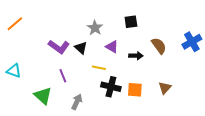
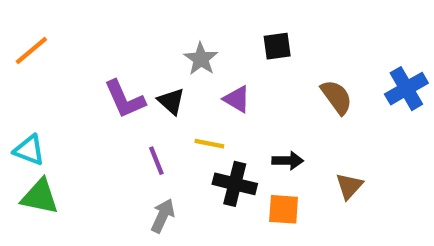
purple L-shape: (59, 47) -> (125, 99), turned 30
black arrow: (136, 56) -> (288, 161), moved
purple line: (63, 76) -> (156, 161), moved
orange square: (135, 90) -> (284, 209), moved
green triangle: (43, 96) -> (40, 197), moved, turned -30

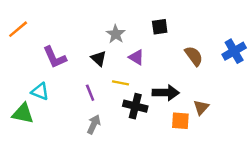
purple L-shape: (125, 99) -> (55, 57), moved
cyan triangle: (29, 150) -> (40, 91), moved
black arrow: (288, 161) -> (166, 93), size x1.5
orange square: (284, 209) -> (180, 121), moved

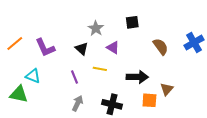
orange line: (18, 29) -> (15, 44), moved
black cross: (135, 106) -> (112, 104), moved

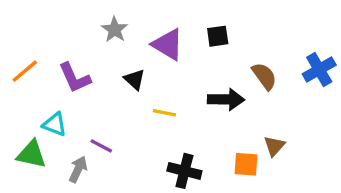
gray star: (96, 28) -> (115, 30), moved
purple triangle: (113, 48) -> (168, 45), moved, size x1.5
purple line: (75, 77) -> (101, 146), moved, turned -40
black arrow: (137, 77) -> (226, 99), moved
gray arrow: (78, 103) -> (78, 169), moved

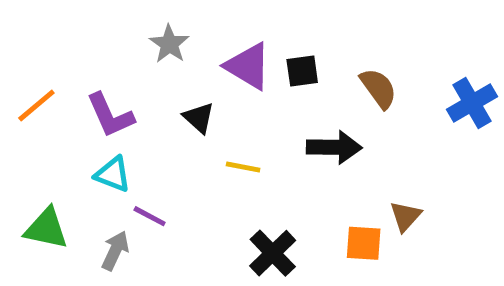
black square: (218, 36) -> (302, 71), moved
brown semicircle: (264, 76) -> (378, 88), moved
cyan triangle: (55, 124) -> (113, 174), moved
black cross: (184, 171) -> (273, 253), turned 32

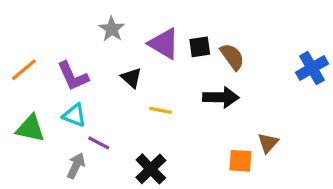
brown semicircle: (378, 88) -> (232, 57), moved
green triangle: (46, 229) -> (30, 128), moved
black cross: (273, 253) -> (151, 169), moved

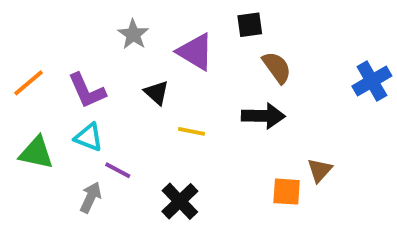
black square: (200, 47) -> (250, 25), moved

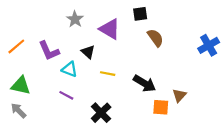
black arrow: (263, 116) -> (145, 83), moved, turned 30
cyan triangle: (89, 137) -> (70, 69), moved
gray arrow: (91, 197) -> (18, 111), moved, turned -70

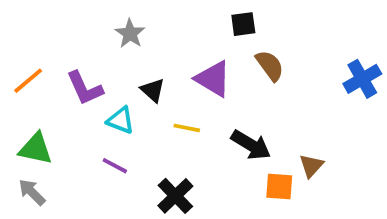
purple triangle: (110, 29) -> (213, 79), moved

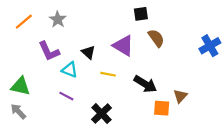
gray star: (130, 34) -> (58, 19), moved
orange line: (28, 81) -> (24, 22), moved

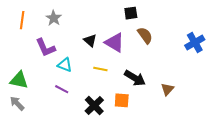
orange line: (24, 22) -> (22, 20), turned -42
black triangle: (88, 52) -> (90, 40), moved
orange square: (162, 108) -> (122, 100), moved

